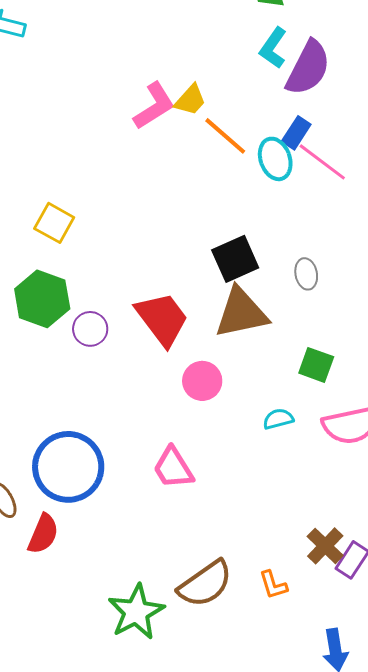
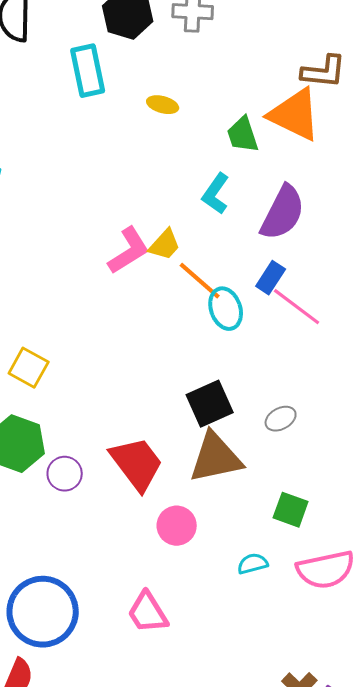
cyan L-shape: (273, 48) -> (216, 194), moved
cyan ellipse: (275, 159) -> (226, 309), moved
gray ellipse: (306, 274) -> (281, 419), turned 72

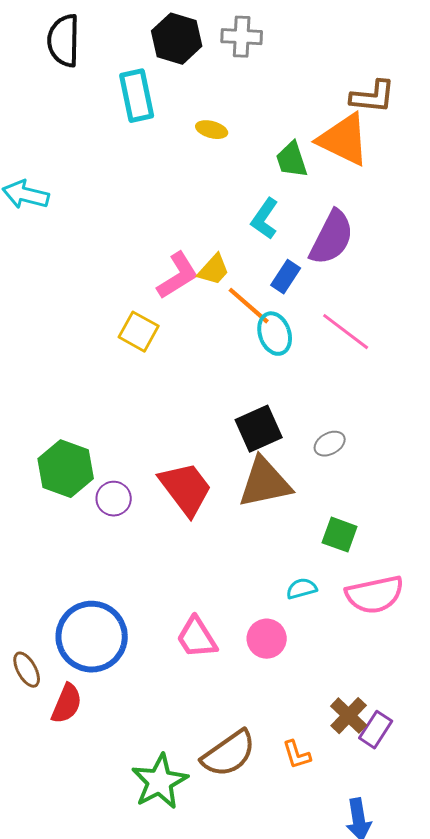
blue rectangle: (271, 278) -> (286, 277), moved
yellow square: (29, 368) -> (139, 332), moved
pink circle: (177, 526) -> (267, 639), moved

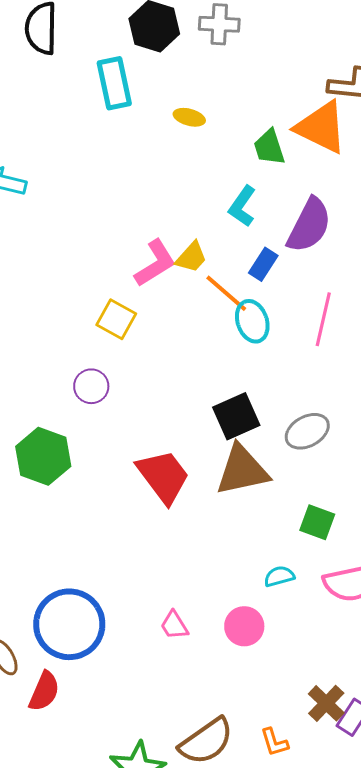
pink line: (346, 332) -> (323, 319), turned 66
gray ellipse: (330, 444) -> (307, 431), size x1.4
purple circle: (114, 499) -> (91, 386), moved
pink trapezoid: (197, 638) -> (174, 625), size x0.7

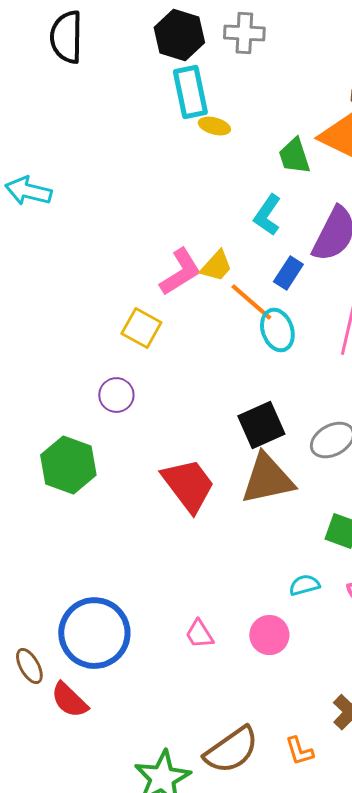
cyan rectangle: (114, 83) -> (190, 92), moved
red semicircle: (44, 691) -> (69, 700), turned 111

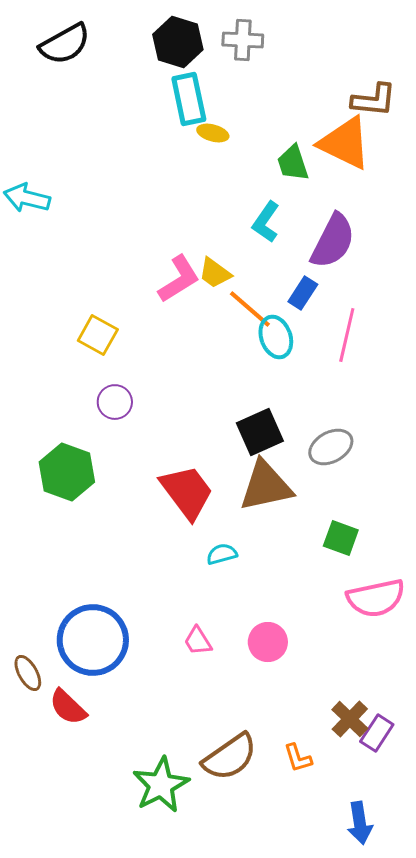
black semicircle: (66, 37) -> (65, 44), turned -120
yellow trapezoid: (216, 266) -> (215, 273), turned 84
blue rectangle: (288, 273) -> (303, 293), moved
yellow square: (141, 328) -> (98, 335), moved
cyan semicircle: (304, 585) -> (222, 554), moved

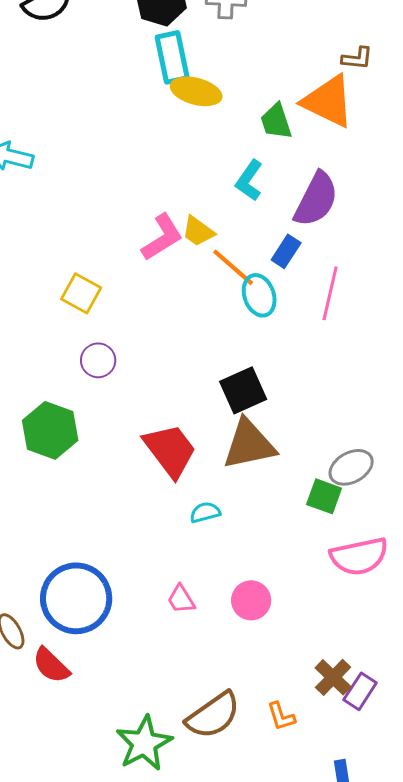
brown L-shape: (374, 100) -> (357, 58), size x0.7
yellow ellipse: (213, 133) -> (196, 91), size x1.6
gray ellipse: (331, 447) -> (351, 467), moved

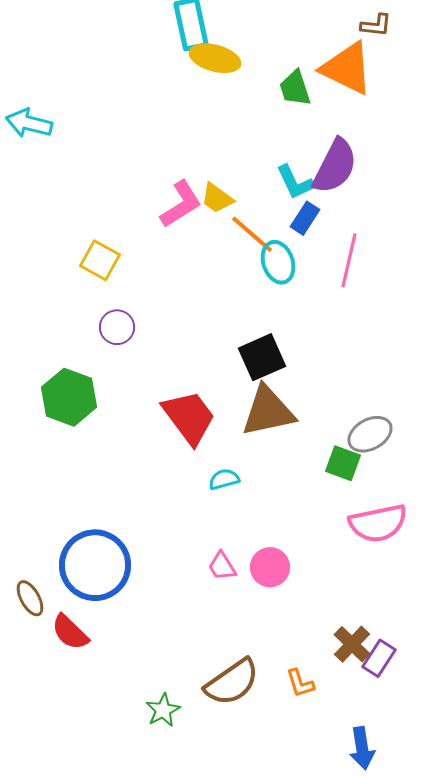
cyan L-shape: (249, 180) -> (295, 182), moved, turned -60
pink trapezoid: (181, 599) -> (222, 566), moved
green star: (144, 743) -> (163, 710), size x0.6

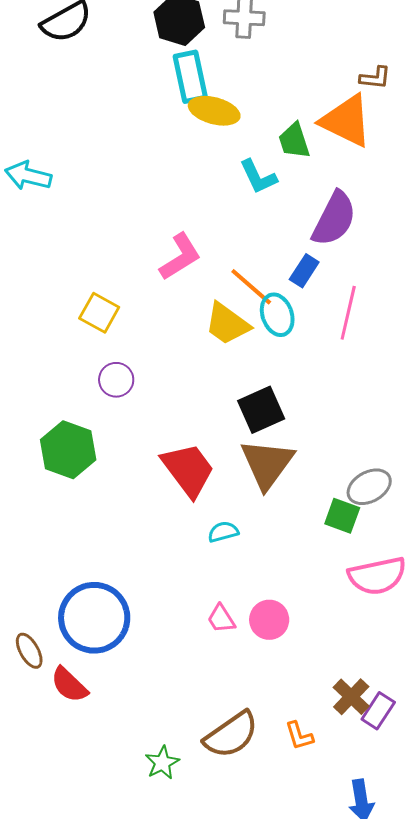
cyan L-shape: (295, 182) -> (258, 177), moved
yellow trapezoid: (217, 198) -> (227, 324), moved, size x1.4
brown triangle: (268, 411) -> (267, 464), turned -42

